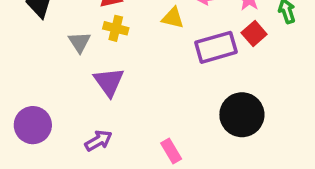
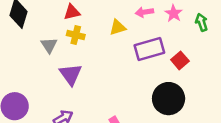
yellow triangle: (173, 18) -> (118, 27), turned -30
red square: (254, 34) -> (180, 60), moved

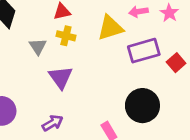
yellow triangle: (118, 27) -> (110, 28), size x1.5
black circle: (169, 99) -> (142, 106), moved

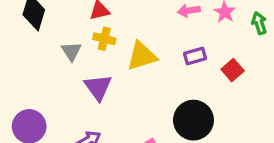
yellow triangle: (110, 28) -> (142, 56), moved
purple rectangle: (144, 51) -> (195, 56), size x0.6

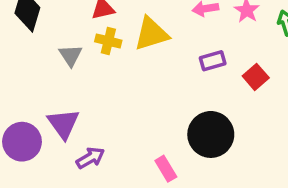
yellow triangle: (142, 56) -> (151, 34), moved
purple triangle: (98, 87) -> (63, 124), moved

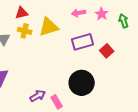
purple rectangle: (213, 61) -> (83, 42), size x1.5
purple arrow: (90, 158) -> (38, 96), moved

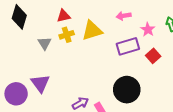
pink star: (102, 14) -> (148, 30), moved
yellow cross: (25, 31) -> (67, 35), turned -32

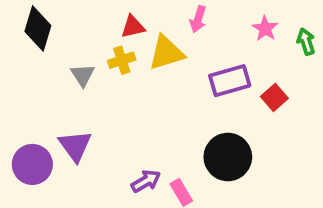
red triangle: (64, 16) -> (133, 27), moved
pink arrow: (124, 16) -> (198, 19), moved, turned -64
pink star: (148, 30) -> (265, 29), moved

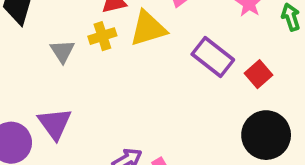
purple rectangle: (230, 81) -> (213, 57), turned 54
black circle: (228, 157) -> (266, 135), moved

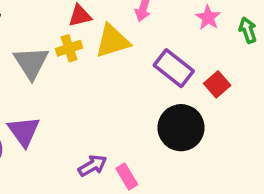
gray triangle: (62, 51) -> (31, 63), size x1.5
black circle: (266, 135) -> (181, 128), moved

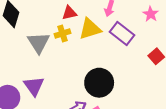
purple rectangle: (174, 68) -> (122, 33), moved
black circle: (181, 128) -> (99, 83), moved

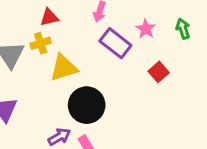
pink star: (151, 14) -> (146, 29), moved
yellow triangle: (90, 29) -> (64, 68), moved

